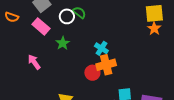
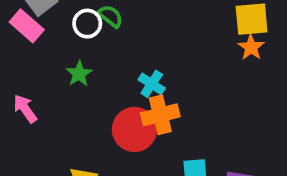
pink rectangle: (41, 26) -> (27, 26), moved
red circle: (92, 73) -> (134, 129), size x1.5

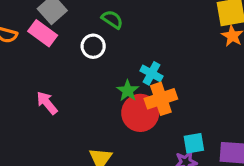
white circle: (87, 24) -> (93, 46), moved
green star: (79, 74) -> (128, 91), moved

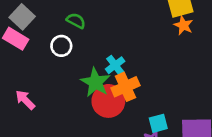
cyan cross: (152, 73) -> (115, 65), turned 30
green star: (128, 91) -> (95, 82), size x1.5

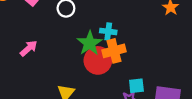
cyan cross: (115, 65) -> (108, 31), turned 35
pink arrow: (25, 100) -> (29, 48), turned 84

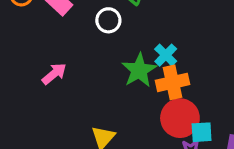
cyan cross: (108, 31) -> (166, 55), turned 35
red circle: (98, 60) -> (180, 118), moved

